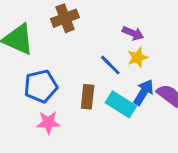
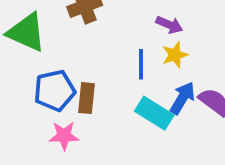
blue line: (110, 65) -> (141, 64), turned 45
brown rectangle: (88, 97) -> (87, 98), moved

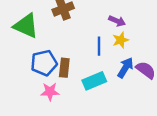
cyan rectangle: (154, 113) -> (94, 81), moved, turned -55

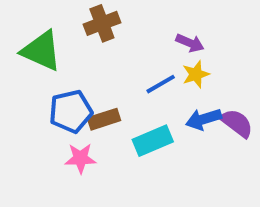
blue line: (99, 46) -> (161, 84), turned 60
brown rectangle: (64, 68) -> (104, 119), turned 66
blue arrow: (125, 68) -> (204, 119), turned -138

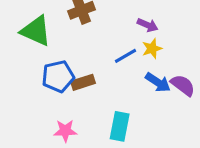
blue arrow: (204, 119) -> (158, 82), turned -130
cyan rectangle: (153, 141) -> (120, 126), moved, turned -56
pink star: (80, 158) -> (65, 131), moved

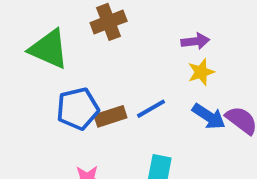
purple arrow: (148, 25) -> (195, 41), turned -30
blue line: (126, 56) -> (151, 109), moved

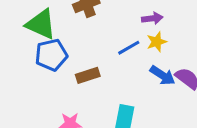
blue pentagon: (78, 109) -> (51, 55), moved
blue line: (151, 109) -> (129, 48), moved

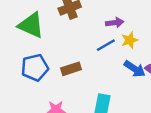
purple arrow: (152, 18) -> (115, 23), moved
blue pentagon: (51, 55) -> (35, 68), moved

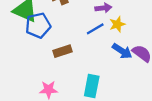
blue pentagon: (35, 68) -> (38, 25), moved

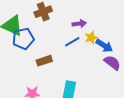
blue arrow: (122, 51) -> (104, 46), moved

